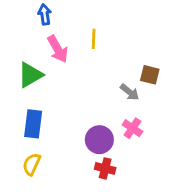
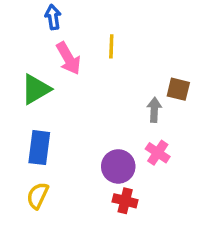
gray arrow: (130, 92) -> (154, 110), turned -126

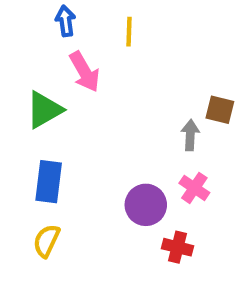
yellow line: (111, 46) -> (129, 32), moved
red cross: (125, 201) -> (178, 247), moved

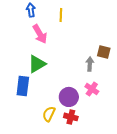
green triangle: (44, 110) -> (37, 64), moved
yellow semicircle: (46, 241) -> (49, 114), moved
red cross: (178, 247) -> (71, 117), moved

